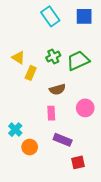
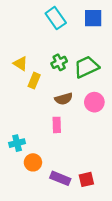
pink circle: (85, 108) -> (94, 102), moved
cyan cross: (15, 130) -> (17, 143), turned 32
purple rectangle: (63, 140) -> (60, 178), moved

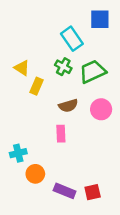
cyan rectangle: (56, 18) -> (72, 39), moved
green cross: (59, 62) -> (63, 67), turned -35

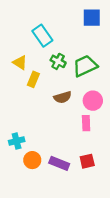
cyan rectangle: (72, 39) -> (42, 36), moved
pink rectangle: (61, 134) -> (86, 123), moved
purple rectangle: (65, 191) -> (59, 163), moved
red square: (93, 192) -> (87, 161), moved

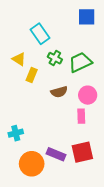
orange circle: (32, 160) -> (32, 164), moved, size x1.5
red square: (87, 161) -> (82, 152), size x1.5

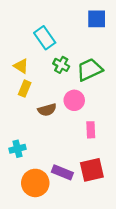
yellow rectangle: (32, 75) -> (25, 89), moved
brown semicircle: (59, 92) -> (47, 110), moved
pink circle: (88, 95) -> (74, 100), moved

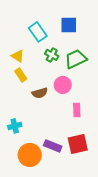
blue square: (97, 19) -> (69, 25), moved
yellow rectangle: (25, 89) -> (21, 75), turned -56

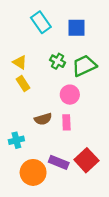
cyan rectangle: (38, 32) -> (41, 22), moved
brown semicircle: (40, 93) -> (43, 119), moved
pink rectangle: (77, 110) -> (66, 122), moved
red square: (78, 144) -> (86, 160), turned -30

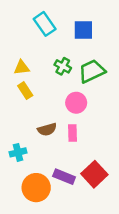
yellow triangle: (20, 62) -> (22, 68), turned -40

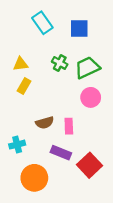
yellow rectangle: (25, 91) -> (24, 86), turned 63
pink circle: (76, 103) -> (91, 97), moved
purple rectangle: (64, 177) -> (61, 153), moved

